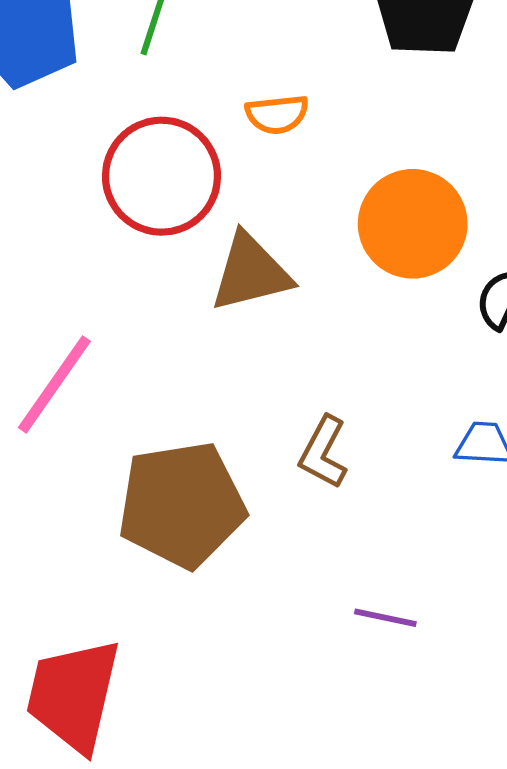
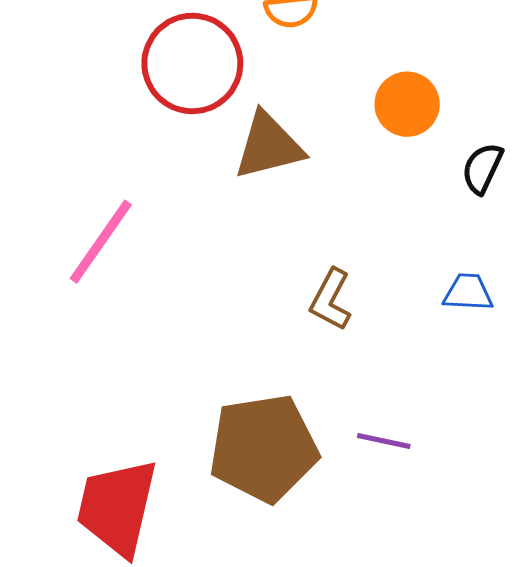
orange circle: (413, 224) -> (407, 104), size x0.7
brown pentagon: (182, 505) -> (264, 448), moved

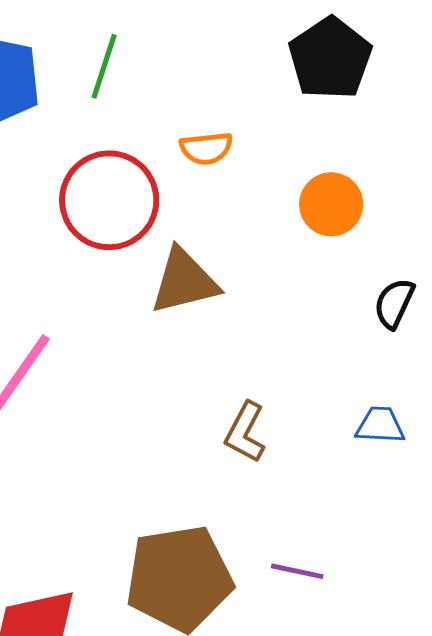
orange circle: (407, 104) -> (331, 204), moved

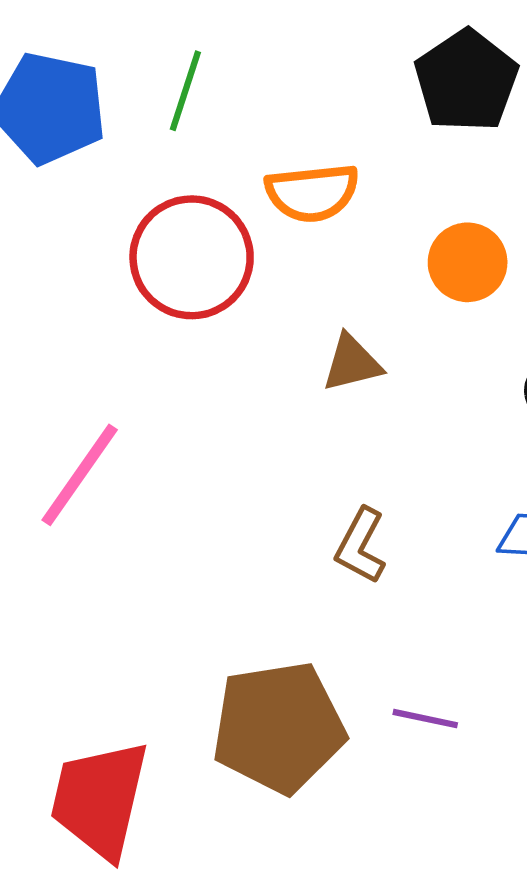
orange semicircle: (206, 148) -> (312, 193), size x1.4
brown triangle: (184, 281) -> (352, 363), moved, size x0.7

